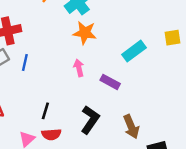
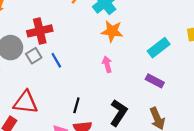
blue line: (25, 63) -> (56, 60), turned -42
purple rectangle: (110, 82) -> (155, 81), moved

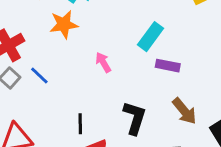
orange star: (112, 31) -> (64, 24), moved
cyan rectangle: (159, 48) -> (150, 37), moved

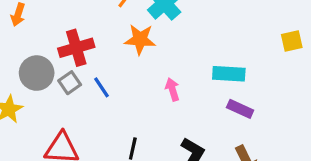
cyan rectangle: (150, 37) -> (229, 74), turned 44

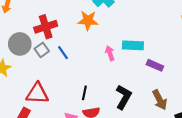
cyan rectangle: (229, 74) -> (133, 45), moved

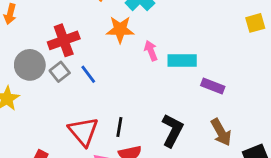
pink arrow: (110, 53) -> (151, 51), moved
red triangle: (37, 93) -> (83, 131), moved, turned 50

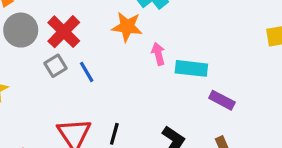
red cross: (64, 40) -> (64, 32), turned -32
gray circle: (30, 65) -> (21, 30), moved

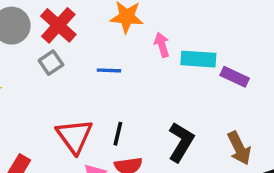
blue line: (87, 72) -> (109, 70), moved, turned -55
purple rectangle: (222, 100) -> (235, 77), moved

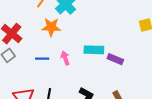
pink arrow: (162, 45) -> (65, 58), moved

